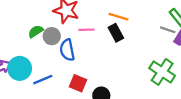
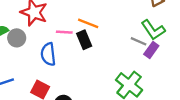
pink line: (86, 30) -> (64, 32), moved
blue semicircle: (67, 50) -> (48, 54), moved

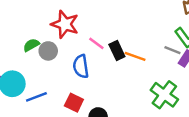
orange line: (88, 23) -> (135, 56), moved
pink line: (64, 32) -> (96, 43), turned 35

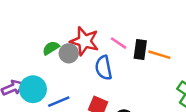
red star: (65, 24) -> (84, 41), moved
black rectangle: (117, 50) -> (140, 49), turned 36

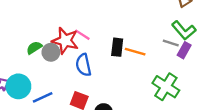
pink line: (119, 43) -> (82, 35), moved

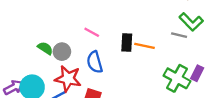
red star: (65, 41) -> (68, 79), moved
green semicircle: (34, 48) -> (45, 48), turned 70
purple rectangle: (184, 50) -> (197, 73), moved

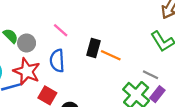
gray line: (179, 35) -> (151, 75), moved

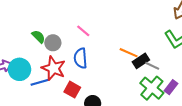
black rectangle: (94, 48) -> (141, 61), moved, turned 42
gray line: (151, 75) -> (152, 66), moved

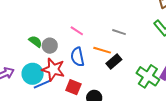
orange line: (129, 53) -> (102, 50), moved
black rectangle: (141, 61) -> (114, 61), moved
gray line: (152, 66) -> (119, 32), moved
cyan circle: (19, 69) -> (33, 74), moved

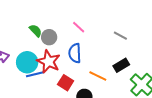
orange line: (102, 50) -> (98, 76), moved
black rectangle: (114, 61) -> (121, 65), moved

